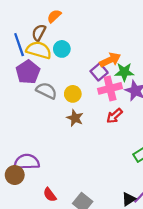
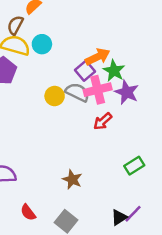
green star: (124, 72) -> (114, 71), turned 30
gray semicircle: (46, 91) -> (77, 92), moved
brown star: (75, 118) -> (72, 180), moved

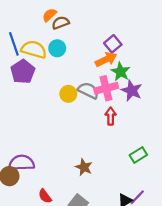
brown semicircle: (15, 25) -> (61, 23), moved, turned 42
purple square: (85, 71) -> (113, 44), moved
red arrow: (103, 121) -> (111, 116), turned 132

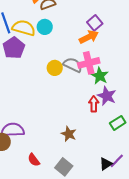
green star: (121, 72) -> (100, 76), moved
purple star: (132, 91) -> (107, 96), moved
red arrow: (111, 116) -> (94, 104), moved

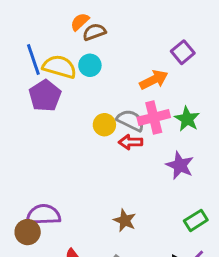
purple square: (95, 23) -> (183, 52), moved
green star: (100, 76) -> (187, 119), moved
red arrow: (94, 104) -> (131, 142), moved, turned -91
green rectangle: (118, 123) -> (196, 220), moved

